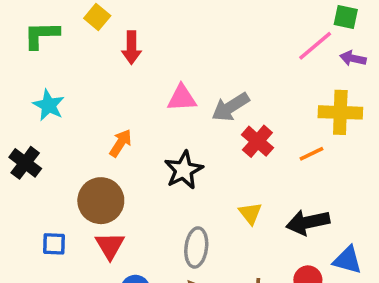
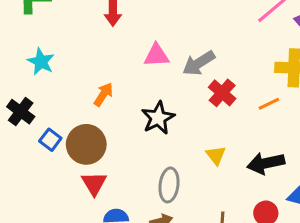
blue square: (54, 244) -> (50, 140), moved, turned 35

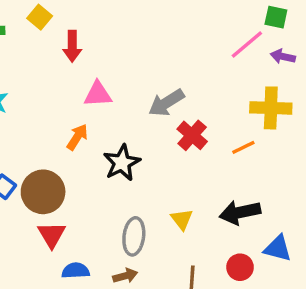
pink triangle: (157, 55) -> (98, 94), moved
orange arrow: (103, 94) -> (77, 137), moved
yellow triangle: (216, 155) -> (182, 219), moved

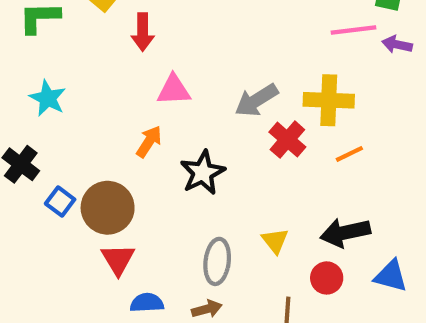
pink line: (247, 45) -> (354, 30), turned 33
yellow cross: (271, 108) -> (329, 100), moved
red circle: (240, 267) -> (327, 278), moved

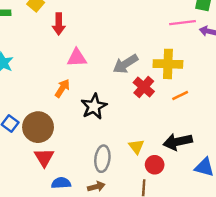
red circle: (327, 278) -> (155, 165), moved

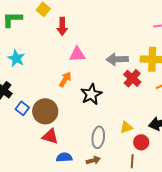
gray arrow: (125, 64) -> (117, 59), turned 30
yellow triangle: (136, 147) -> (126, 127), turned 48
red triangle: (44, 157) -> (50, 136), turned -42

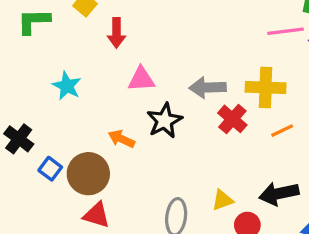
cyan star: (16, 58) -> (67, 86), moved
orange arrow: (65, 79) -> (121, 139), moved, turned -98
black star: (91, 94) -> (165, 121), moved

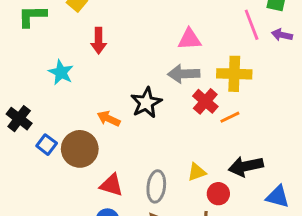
pink line: (285, 31) -> (252, 25), turned 76
red arrow: (116, 33) -> (99, 41), moved
pink triangle: (141, 79) -> (189, 39), moved
orange line: (282, 131) -> (230, 117), moved
red triangle: (97, 215) -> (112, 185), moved

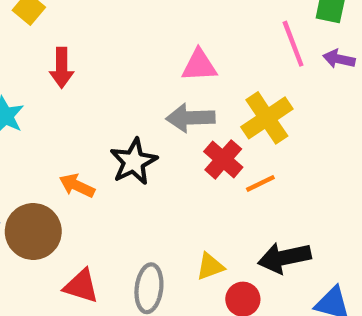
yellow cross: (234, 74) -> (267, 118), turned -36

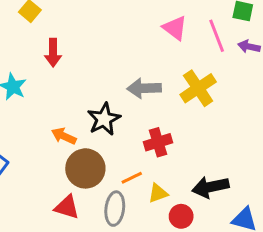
pink triangle: (199, 66) -> (175, 28), moved, turned 40
red cross: (223, 159) -> (158, 142), moved, turned 32
orange line: (260, 183) -> (132, 178), moved
brown circle: (33, 231) -> (85, 168), moved

